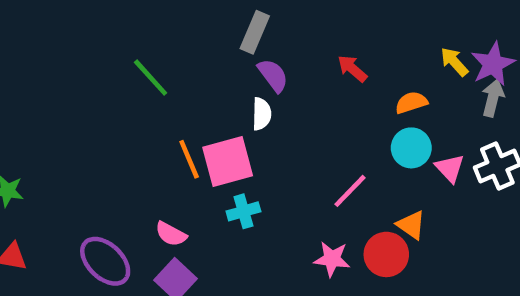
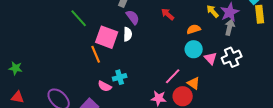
pink square: (228, 161) -> (107, 37), moved, turned 35
pink line: (350, 191) -> (173, 76), moved
pink semicircle: (171, 234) -> (105, 86), moved

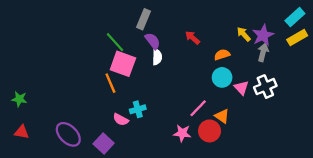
yellow rectangle: (260, 14) -> (297, 38), turned 66
green line: (79, 18) -> (115, 42), moved
white semicircle: (128, 34) -> (157, 57), moved

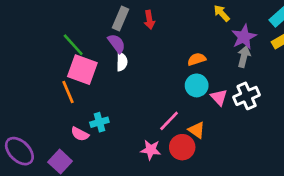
gray rectangle: (143, 19) -> (120, 19), moved
yellow arrow: (244, 34) -> (222, 13), moved
red arrow: (192, 38) -> (149, 20), moved, turned -140

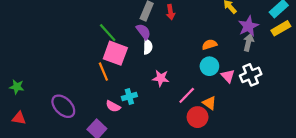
pink star: (151, 150) -> (161, 78), moved
purple ellipse: (19, 151) -> (63, 106), moved

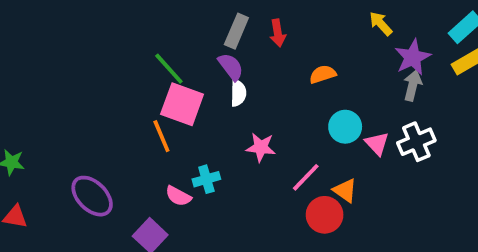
orange semicircle: (209, 45) -> (323, 74), moved

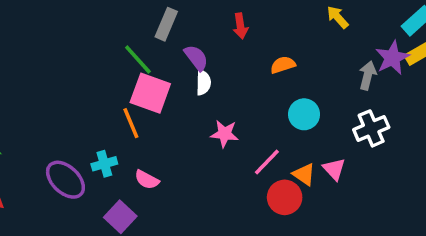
gray rectangle: (236, 31) -> (166, 24), moved
purple star: (413, 57) -> (392, 58), moved
pink triangle: (377, 144) -> (334, 169), moved
cyan cross: (206, 179) -> (104, 164), moved

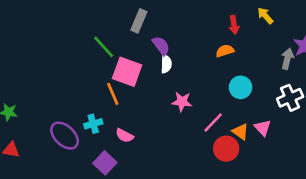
red arrow: (240, 26) -> (234, 25), moved
green line: (138, 60) -> (104, 47), moved

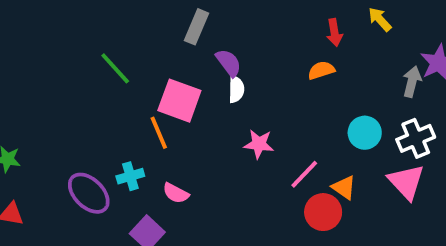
green line: (104, 47) -> (115, 68), moved
cyan circle: (240, 87) -> (365, 133), moved
pink triangle: (263, 128) -> (406, 182), moved, size x1.5

